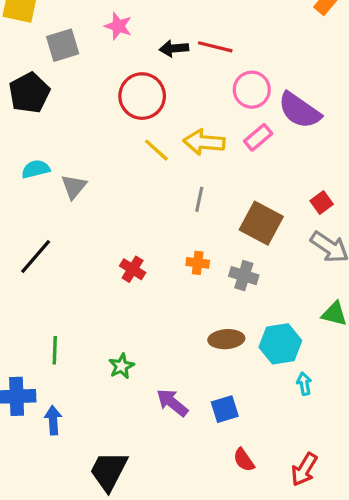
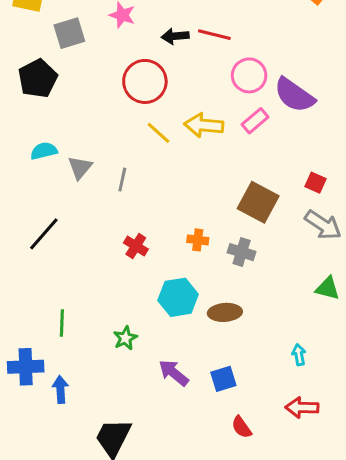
gray line: (199, 199) -> (122, 180), moved
red square: (322, 202) -> (315, 183), turned -30
cyan hexagon: (280, 344) -> (178, 297), moved
red arrow: (304, 469) -> (302, 408), moved, turned 60

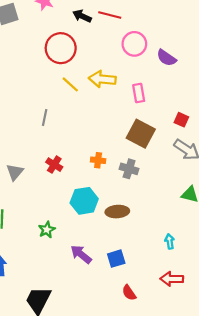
black arrow: (175, 36) -> (82, 16), turned 30
purple semicircle: (294, 95) -> (166, 58), size x0.7
pink rectangle: (255, 121) -> (139, 93), moved, turned -60
gray triangle: (80, 168) -> (15, 172), moved

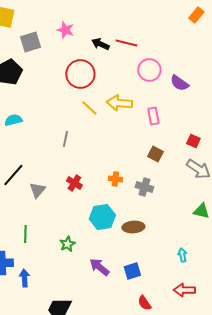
brown square: (141, 134) -> (155, 154), size x0.6

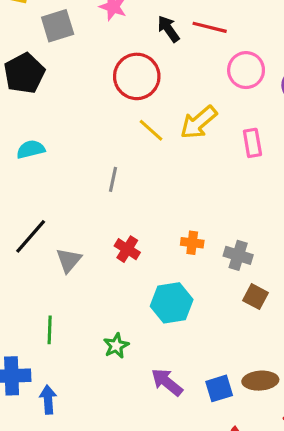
black arrow: (100, 44) -> (168, 29), turned 30
yellow arrow: (119, 103) -> (199, 122), turned -45
brown square: (155, 154) -> (256, 297), moved
brown ellipse: (133, 227) -> (260, 381), moved

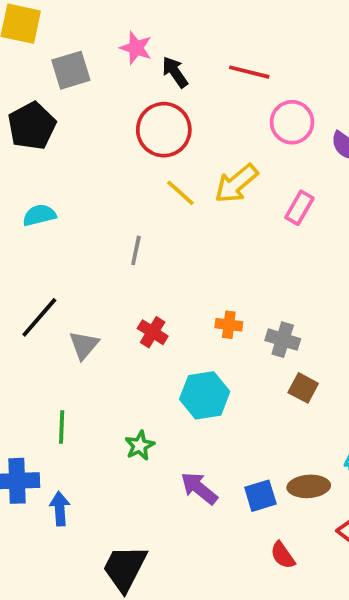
black arrow: (168, 29) -> (175, 72), moved
pink rectangle: (252, 143) -> (299, 208), turned 40

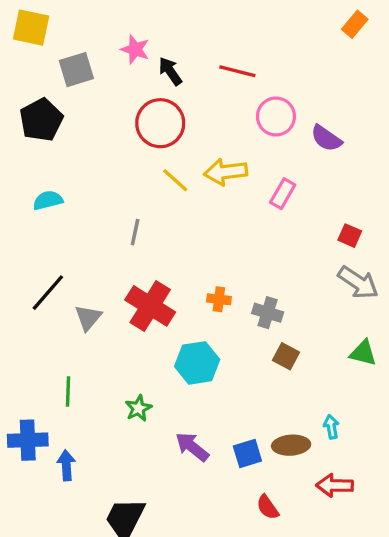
yellow arrow: (236, 184) -> (226, 172), turned 33
red cross: (153, 332) -> (150, 306), size x1.8

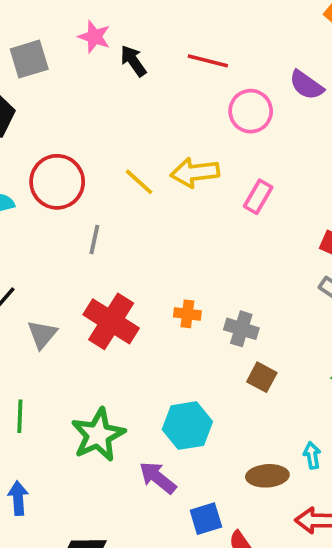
red circle: (160, 123) -> (57, 182), moved
purple semicircle: (326, 138) -> (306, 85), moved
cyan hexagon: (197, 363) -> (187, 426), moved
green star: (138, 408) -> (98, 435), size x1.8
blue square: (247, 454) -> (206, 519), moved

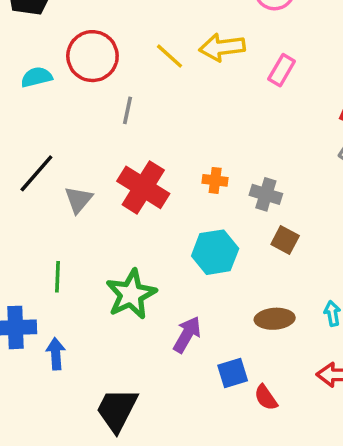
cyan hexagon: (187, 426) -> (215, 252), moved
brown ellipse: (267, 476) -> (275, 319), moved
purple arrow: (158, 478) -> (187, 334), turned 81

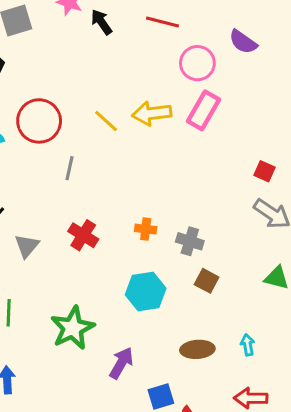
pink rectangle: (282, 70) -> (203, 110), moved, size x1.4
red cross: (143, 187) -> (83, 235), size x0.7

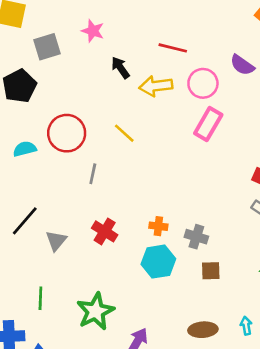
black arrow: (101, 22) -> (120, 68), moved
yellow arrow: (152, 113) -> (156, 86), moved
brown square: (207, 281) -> (211, 271), turned -30
cyan hexagon: (146, 292) -> (158, 262), moved

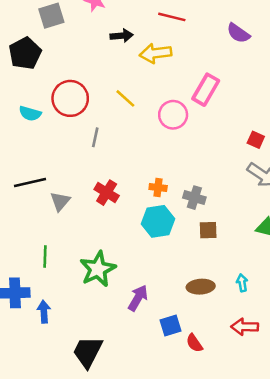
black arrow: (120, 68) -> (122, 36), turned 120
pink circle: (203, 83) -> (173, 115), moved
cyan semicircle: (25, 149) -> (30, 113), turned -150
black line: (25, 221) -> (30, 182), turned 36

